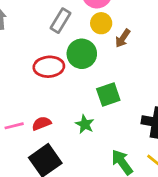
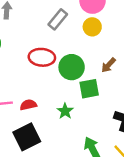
brown arrow: (123, 38) -> (108, 65), moved
green circle: (82, 54) -> (72, 67), moved

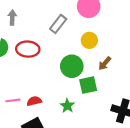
yellow circle: (92, 27) -> (89, 40), moved
red ellipse: (42, 57) -> (28, 49), moved

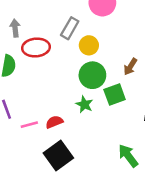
yellow circle: (89, 40) -> (89, 45), moved
red ellipse: (28, 49) -> (36, 47), moved
green star: (67, 106) -> (84, 104), moved

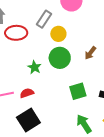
green square: (115, 95) -> (78, 91), moved
green star: (84, 104) -> (34, 67), moved

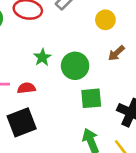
yellow circle: (58, 34) -> (105, 20), moved
green circle: (60, 58) -> (75, 66), moved

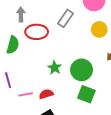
green square: (91, 98) -> (86, 94), moved, turned 36

